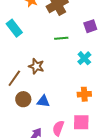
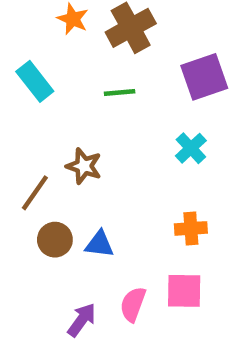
purple square: (90, 26) -> (204, 77), size x1.5
green line: (61, 38) -> (120, 92), moved

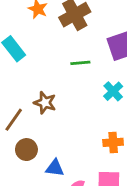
green line: (120, 92) -> (80, 63), moved
blue triangle: (99, 244) -> (55, 168), moved

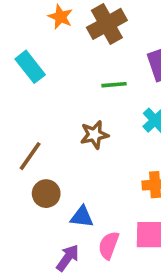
brown star: (45, 103) -> (94, 135), moved, turned -30

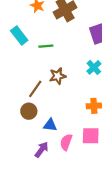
green line: (114, 85) -> (46, 46), moved
brown line: (30, 156) -> (35, 89), moved

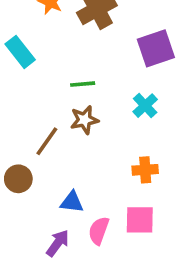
green line: (46, 46) -> (83, 84), moved
brown circle: (29, 111) -> (18, 179), moved

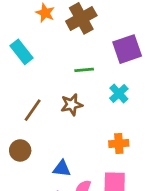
green line: (83, 84) -> (84, 70), moved
brown line: (47, 141) -> (33, 110), moved

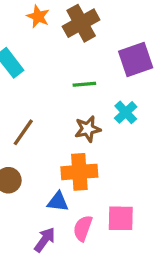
brown star: (72, 105) -> (88, 129), moved
orange cross: (119, 144) -> (79, 172), moved, size x1.5

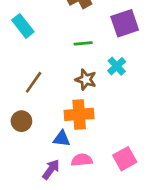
brown star: (88, 129) -> (86, 80), turned 30
pink square: (121, 218) -> (125, 159), moved, turned -30
pink semicircle: (83, 228) -> (82, 160), turned 65

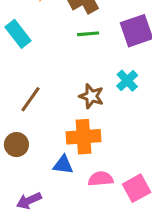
green line: (83, 43) -> (88, 34), moved
pink semicircle: (82, 160) -> (101, 179), moved
purple arrow: (51, 169) -> (29, 201), moved, turned -150

